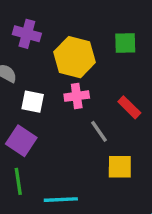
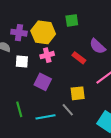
purple cross: (27, 34) -> (19, 33), moved
gray line: (99, 131) -> (68, 110), moved
purple square: (21, 141) -> (43, 82), moved

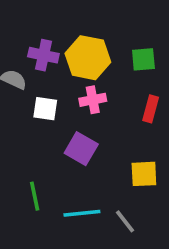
green square: (72, 20) -> (143, 59), moved
red rectangle: (79, 58) -> (151, 109), turned 64
gray line: (68, 110) -> (125, 221), moved

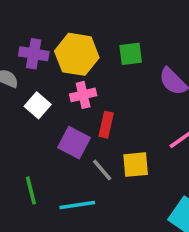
white square: (45, 109) -> (38, 105), turned 35
red rectangle: (151, 109) -> (106, 125), moved
gray line: (125, 221) -> (102, 170), moved

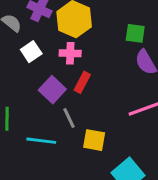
green square: (131, 54) -> (135, 33), moved
yellow square: (136, 165) -> (94, 140), moved

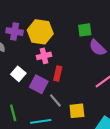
white square: (31, 52) -> (18, 74), moved

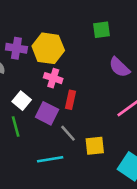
green square: (85, 30) -> (101, 30), moved
pink cross: (44, 56) -> (53, 78), turned 32
green line: (13, 113) -> (16, 126), moved

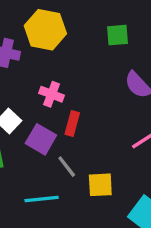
yellow hexagon: (48, 48) -> (45, 30), moved

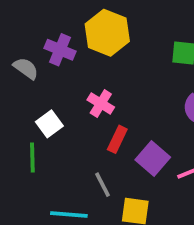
purple square: (41, 139) -> (153, 159), moved

